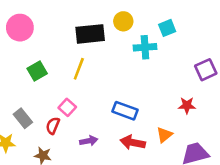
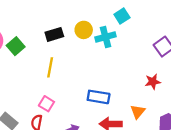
yellow circle: (123, 21) -> (84, 30), moved
black rectangle: (90, 34) -> (54, 34), size x0.7
green square: (37, 71) -> (16, 46), moved

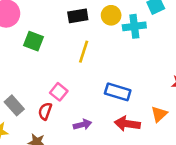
green square: (16, 46) -> (33, 41), moved, turned -36
yellow line: (50, 67) -> (84, 52), moved

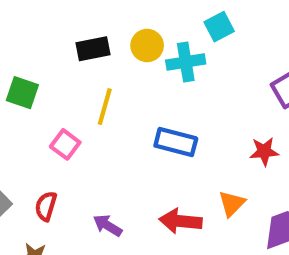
pink square: (59, 92) -> (65, 144), moved
blue rectangle: (118, 92) -> (176, 142), moved
purple arrow: (82, 125) -> (108, 225), turned -132

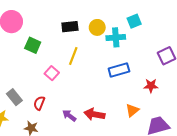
blue rectangle: (176, 142) -> (119, 70), moved, turned -36
red arrow: (181, 221) -> (94, 114), moved

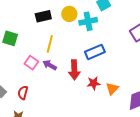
red star: (151, 86) -> (94, 83), moved
red arrow: (94, 114) -> (74, 70), moved, turned -96
purple arrow: (69, 116) -> (50, 65), moved

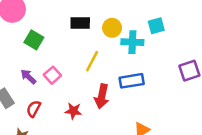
yellow line: (50, 44) -> (92, 61), moved
purple arrow: (50, 65) -> (28, 77), moved
red star: (94, 83) -> (73, 111), moved

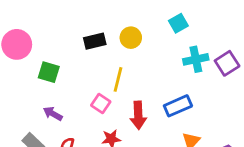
cyan cross: (132, 42) -> (196, 59), moved
pink square: (52, 75) -> (101, 103), moved
blue rectangle: (132, 81) -> (178, 106), moved

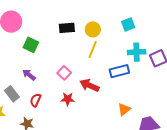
yellow line: (118, 79) -> (93, 49), moved
blue rectangle: (178, 106) -> (119, 71), moved
red arrow: (138, 115) -> (89, 85), turned 108

